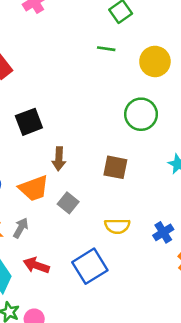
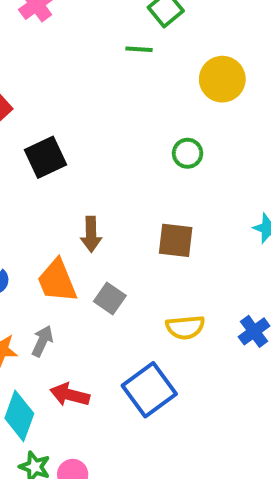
green line: (106, 49) -> (139, 49), moved
green circle: (141, 114) -> (188, 153), moved, size x0.6
black square: (29, 122) -> (45, 157), moved
orange trapezoid: (34, 188) -> (57, 281), turned 92

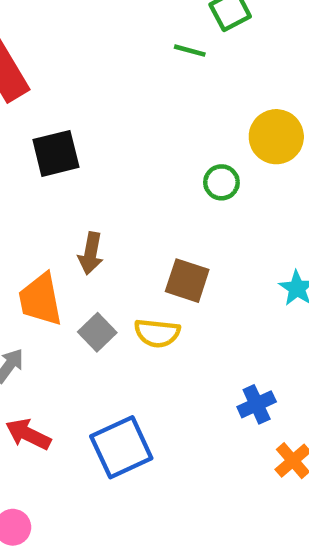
yellow circle: (222, 79) -> (276, 137), moved
yellow semicircle: (185, 327) -> (157, 333), moved

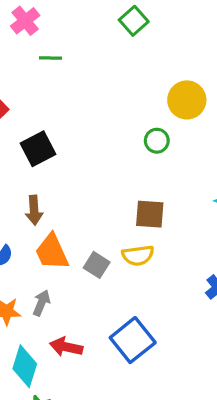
green line: (190, 51) -> (51, 58), moved
brown arrow: (91, 253) -> (34, 210), moved

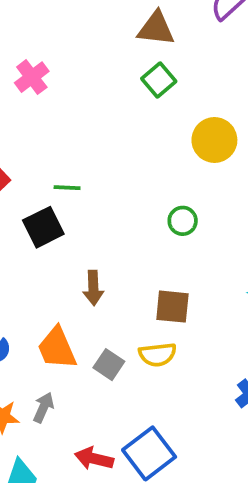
green line: (51, 58) -> (67, 188), moved
yellow circle: (187, 100) -> (214, 140), moved
brown arrow: (34, 210) -> (93, 288), moved
red arrow: (66, 347) -> (94, 459), moved

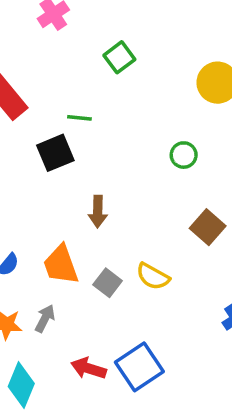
green square: (159, 80) -> (119, 57), moved
brown square: (172, 307) -> (208, 227), moved, turned 32
yellow semicircle: (157, 354) -> (153, 276), turned 32

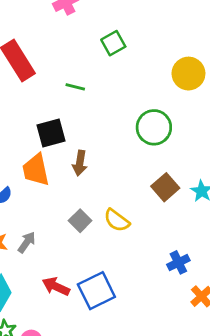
black square: (55, 153) -> (51, 133), moved
green circle: (184, 155) -> (154, 127), size x1.6
orange trapezoid: (61, 265) -> (36, 170), moved

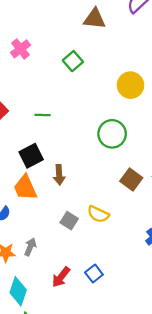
green square: (113, 43) -> (73, 61), moved
red arrow: (56, 286) -> (61, 277), turned -65
blue square: (96, 291) -> (94, 274), size x0.6

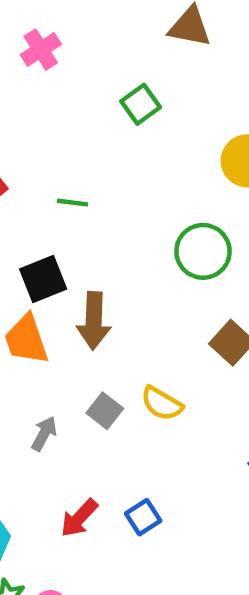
pink cross: (20, 49) -> (41, 50), moved
brown arrow: (59, 175) -> (94, 321), size x1.4
gray arrow: (30, 247) -> (44, 434), moved

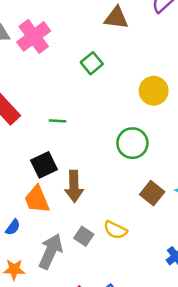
pink cross: (41, 50) -> (34, 36), size x1.5
gray arrow: (44, 434) -> (51, 251), size x1.8

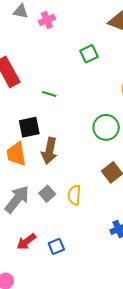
pink cross: (34, 36) -> (47, 20), size x0.6
yellow semicircle: (115, 230) -> (74, 195), turned 54

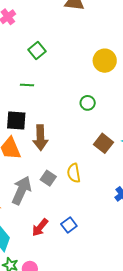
green square: (89, 54) -> (37, 51), moved
black square: (29, 127) -> (16, 120), turned 30
green circle: (106, 127) -> (88, 103), size x0.6

